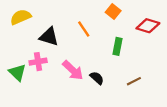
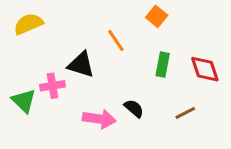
red diamond: (148, 26) -> (205, 69), moved, turned 55
black triangle: (49, 37) -> (81, 65), moved
pink arrow: (73, 70) -> (99, 119), moved, turned -35

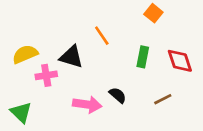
orange square: (157, 16) -> (153, 13), moved
yellow semicircle: (28, 24) -> (25, 54), moved
green triangle: (24, 101) -> (21, 112), moved

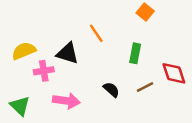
red diamond: (180, 61) -> (174, 73), moved
brown line: (163, 99) -> (145, 87), moved
pink arrow: (87, 104) -> (66, 101), moved

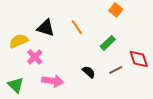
black triangle: (68, 53) -> (46, 28), moved
green rectangle: (135, 53) -> (108, 43), turned 35
pink cross: (44, 71) -> (35, 57), turned -35

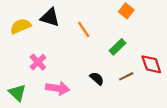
black triangle: (46, 28) -> (50, 17), moved
yellow semicircle: (19, 41) -> (21, 26), moved

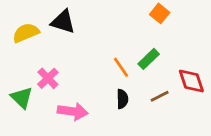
orange line: (84, 29) -> (121, 67), moved
black semicircle: (97, 78) -> (122, 99), turned 48
green triangle: (17, 93) -> (22, 98), moved

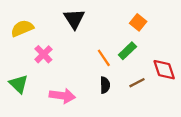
orange square: (160, 13) -> (138, 22), moved
black triangle: (63, 22) -> (74, 19), moved, turned 40
pink cross: (48, 78) -> (43, 54), moved

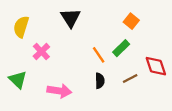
yellow semicircle: (22, 28) -> (21, 27), turned -50

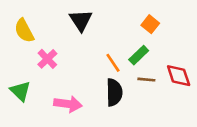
yellow semicircle: (21, 27) -> (24, 31), turned -45
brown line: (130, 78) -> (146, 80), moved, turned 32
black semicircle: (100, 81) -> (114, 92), size x1.5

